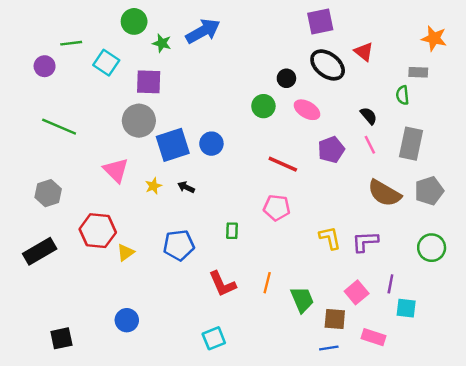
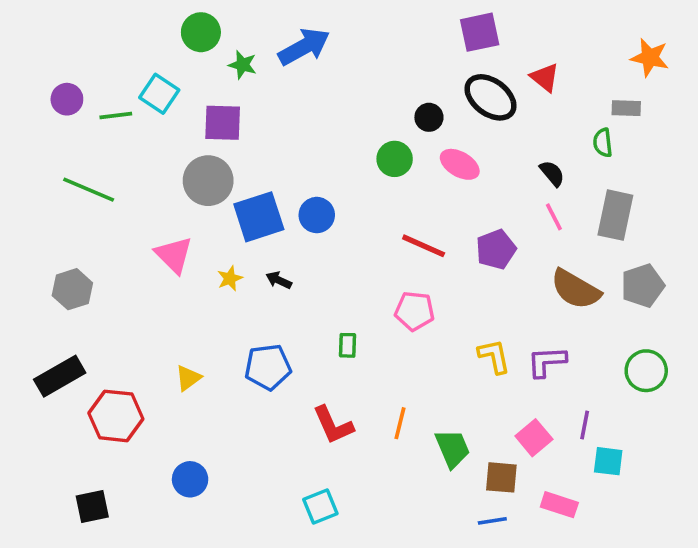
green line: (71, 43) -> (116, 115), moved
purple pentagon: (331, 150) -> (496, 249), moved
red hexagon: (98, 231) -> (116, 416), moved

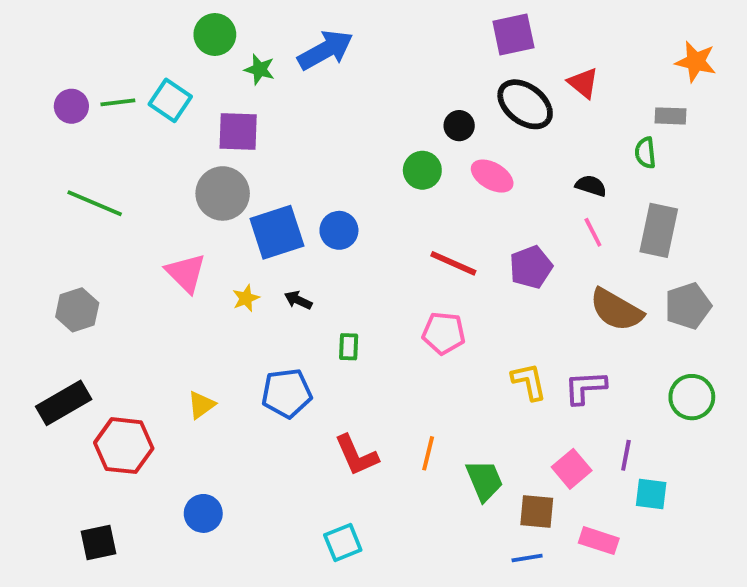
green line: (116, 115) -> (118, 102), moved
black semicircle: (552, 173) -> (591, 186), turned -32
green rectangle: (348, 345) -> (349, 347), moved

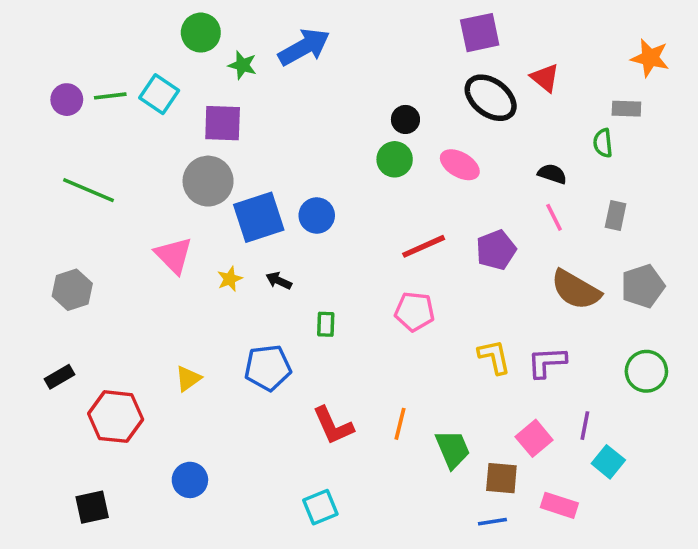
black circle: (459, 126) -> (405, 119), moved
gray rectangle: (659, 230) -> (616, 215), size x0.6
red line: (453, 263) -> (424, 246), turned -48
black rectangle: (64, 403) -> (60, 377), size x0.6
cyan square: (651, 494) -> (608, 462), turned 32

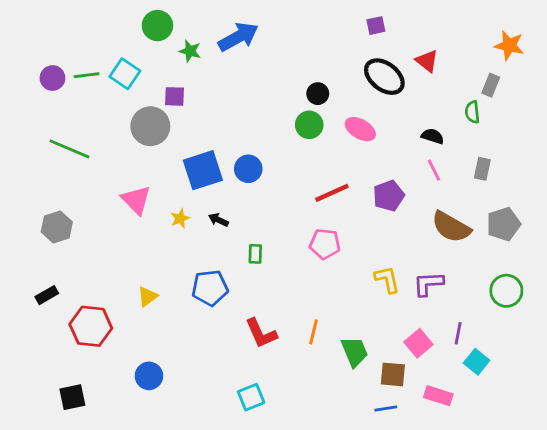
purple square: (480, 33) -> (376, 26), size x0.6
gray rectangle: (626, 109) -> (491, 85), turned -70
purple square: (223, 123) -> (174, 96), size x0.7
gray circle: (208, 181) -> (150, 126), moved

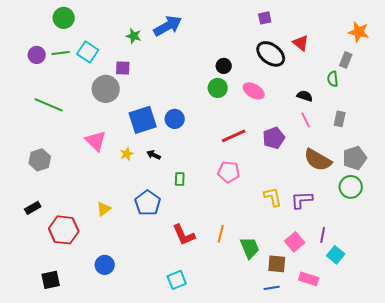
green circle: (157, 26) -> (64, 18), moved
blue pentagon: (210, 288) -> (148, 203), turned -30
green circle: (506, 291) -> (351, 187), moved

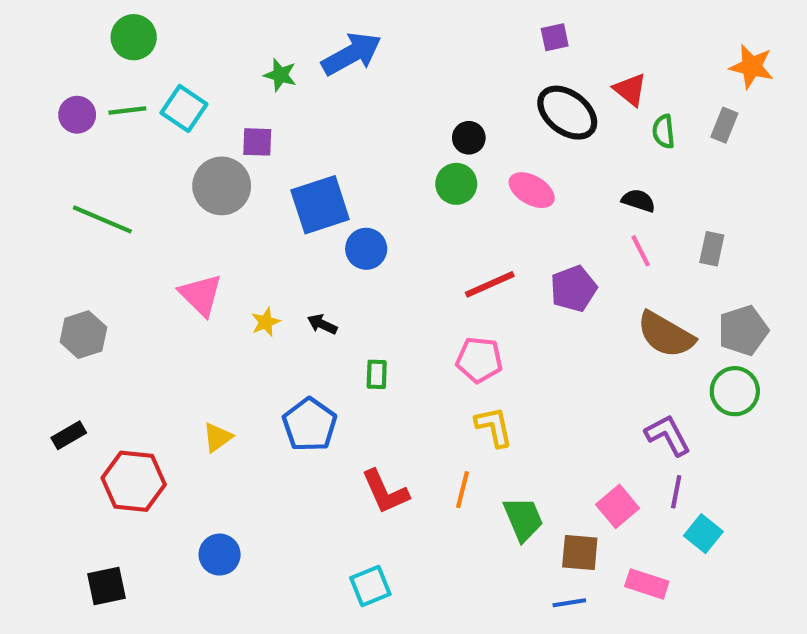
green semicircle: (333, 79) -> (664, 131), moved
blue square: (143, 120) -> (320, 205), moved
yellow L-shape: (273, 197) -> (494, 427), moved
purple L-shape: (302, 200) -> (668, 435), moved, turned 65

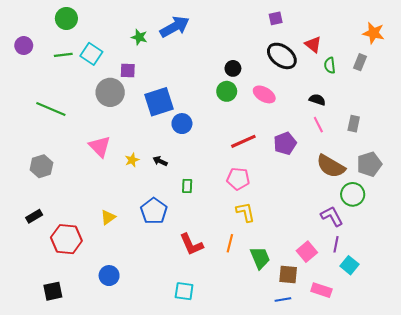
purple circle: (77, 115) -> (24, 46), moved
green circle: (735, 391) -> (353, 194), moved
cyan square: (370, 586) -> (184, 291), turned 30

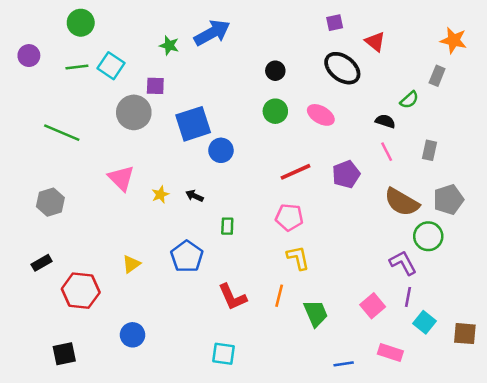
red triangle: (313, 44) -> (375, 42), moved
green semicircle: (330, 65) -> (409, 100), moved, turned -126
black circle: (233, 68) -> (275, 71), moved
brown square: (288, 275) -> (465, 334), moved

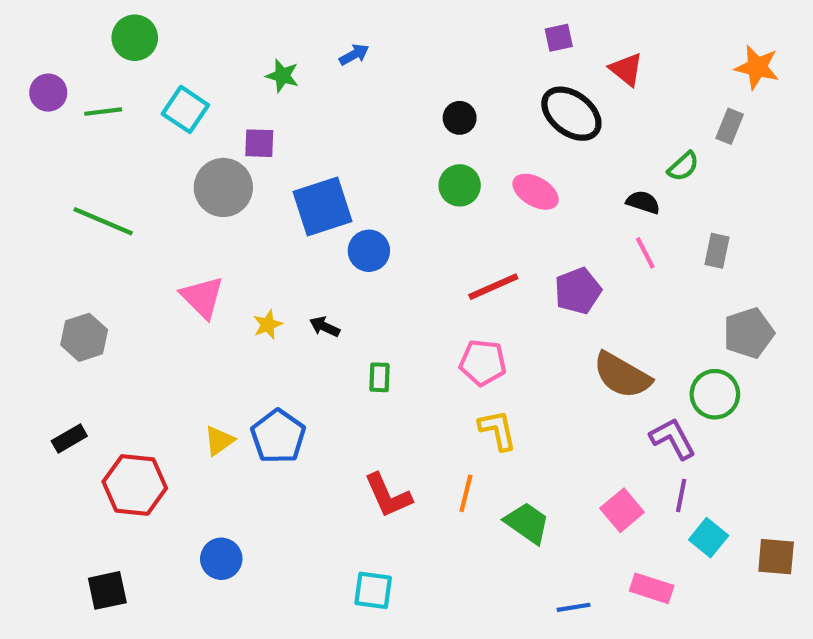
blue arrow: (212, 33) -> (354, 55), size x0.5
green line: (77, 67) -> (103, 112), moved
brown semicircle: (402, 202) -> (622, 375), moved
blue pentagon: (187, 256) -> (278, 436), moved
green trapezoid: (316, 313) -> (527, 523), turned -32

